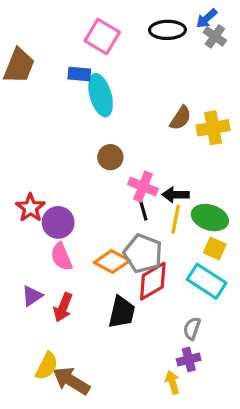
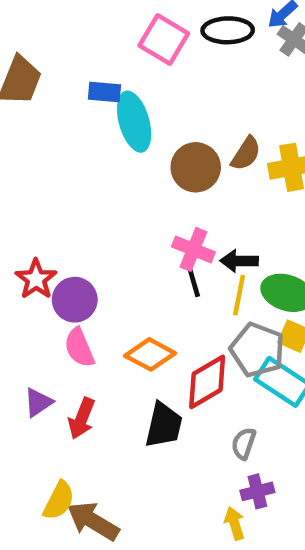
pink square: (102, 36) -> (164, 39), moved
brown circle: (110, 157) -> (196, 167), moved, size x1.4
gray pentagon: (143, 253) -> (257, 350), moved
gray semicircle: (192, 328) -> (244, 443), moved

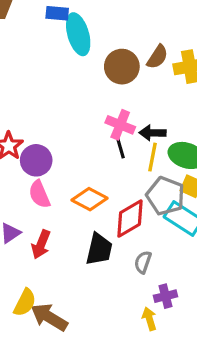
gray semicircle: (244, 443) -> (143, 262), moved

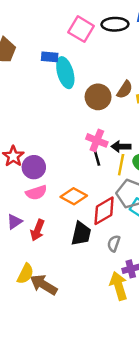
pink semicircle: (39, 194) -> (36, 193), turned -85
yellow arrow: (149, 319) -> (119, 286), size x1.6

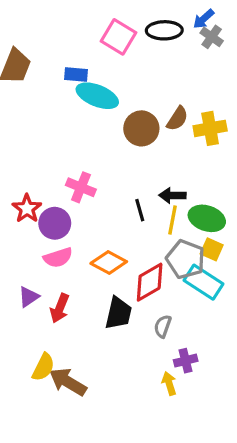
cyan ellipse: (65, 73) -> (97, 96), turned -52
pink cross: (97, 140) -> (81, 187), moved
yellow arrow: (119, 286) -> (169, 383), size x0.6

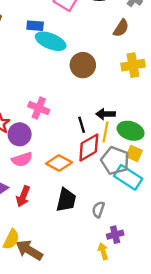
brown semicircle: (177, 119) -> (121, 28), moved
red diamond: (150, 282) -> (89, 147), moved

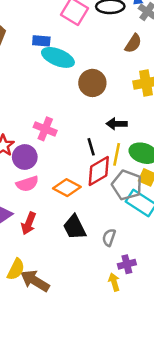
black arrow: (106, 114) -> (117, 124), moved
black trapezoid: (66, 200) -> (75, 227), turned 140

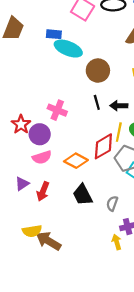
black line: (91, 147) -> (97, 102), moved
yellow semicircle: (16, 269) -> (32, 231), turned 54

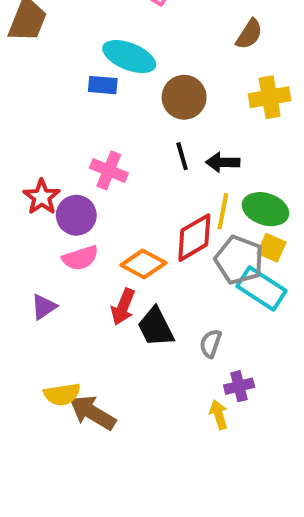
blue rectangle: (54, 34) -> (103, 85), moved
red arrow: (43, 191) -> (123, 307), moved

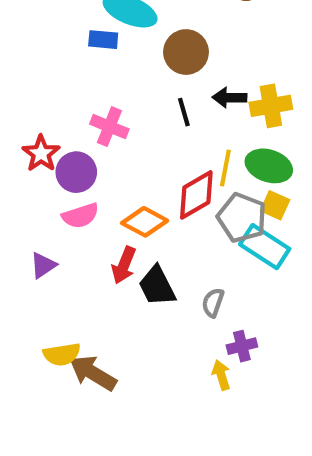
yellow cross: (270, 97) -> (271, 106), moved
black arrow: (223, 162) -> (229, 98), moved

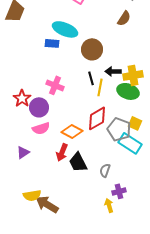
green ellipse: (269, 166) -> (128, 91), moved
yellow line: (225, 168) -> (100, 87), moved

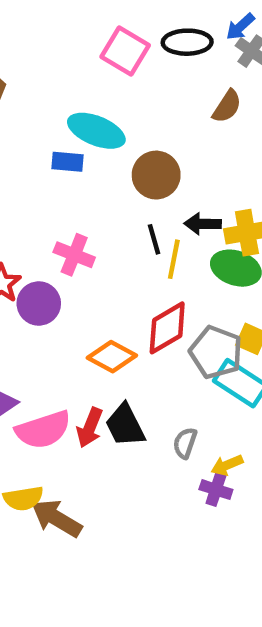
pink semicircle: (41, 128) -> (43, 430), moved, size x1.4
red arrow: (62, 152) -> (90, 428), moved
purple cross: (119, 191) -> (216, 490), turned 32
yellow arrow: (109, 205) -> (227, 465), moved, turned -96

